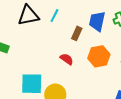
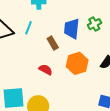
brown rectangle: (77, 33) -> (53, 43), turned -48

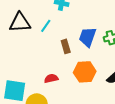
red semicircle: (46, 70) -> (51, 78), moved, turned -56

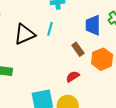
brown rectangle: (66, 46) -> (78, 49), moved

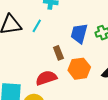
red semicircle: (73, 77) -> (46, 78), size x1.5

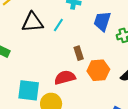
blue trapezoid: (79, 34) -> (102, 21), moved

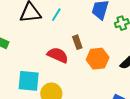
red semicircle: (65, 77) -> (58, 55), moved, turned 40

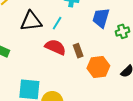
red semicircle: (58, 55) -> (55, 47), moved

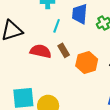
cyan line: (57, 23) -> (57, 26), moved

